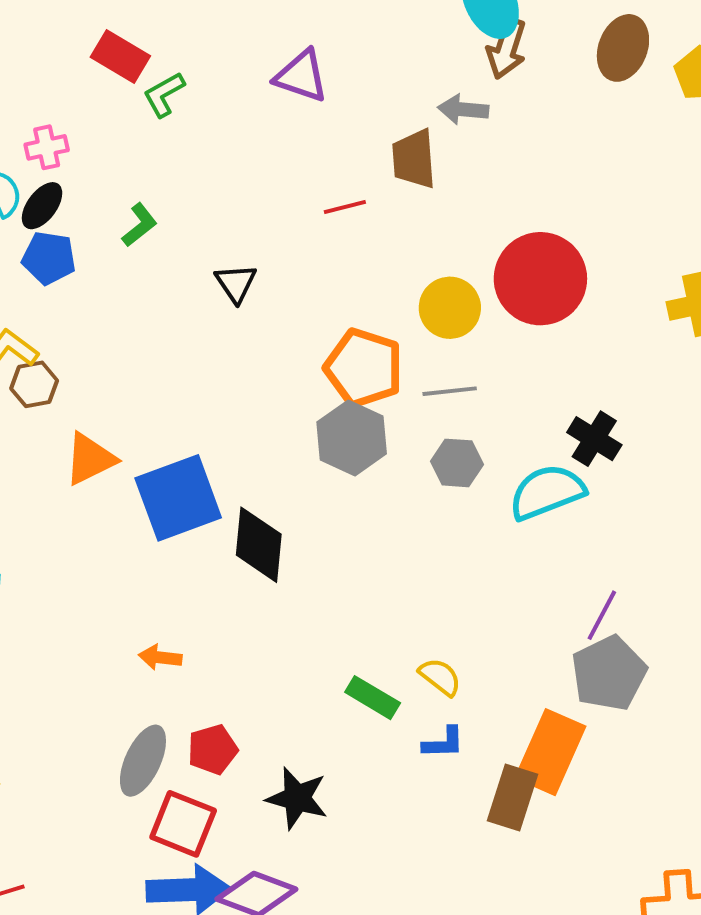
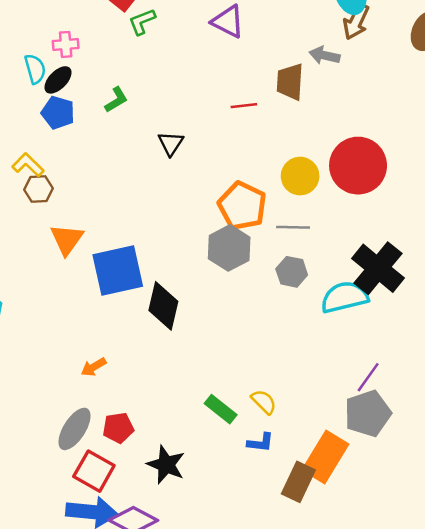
black cross: (594, 439) -> (378, 268), size x1.6
orange triangle: (90, 459) -> (67, 239), turned -36
orange arrow: (160, 657) -> (94, 367), turned -45

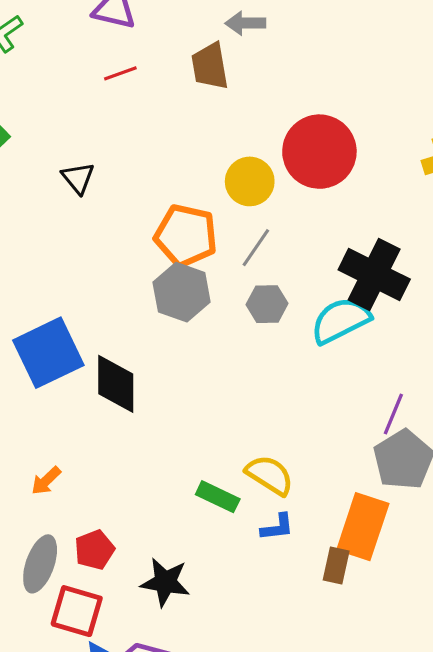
red line: (244, 106) -> (120, 73), moved
gray line: (293, 227) -> (256, 248), turned -44
yellow semicircle: (264, 402) -> (270, 475), size x1.4
brown rectangle: (298, 482) -> (336, 565), size x0.7

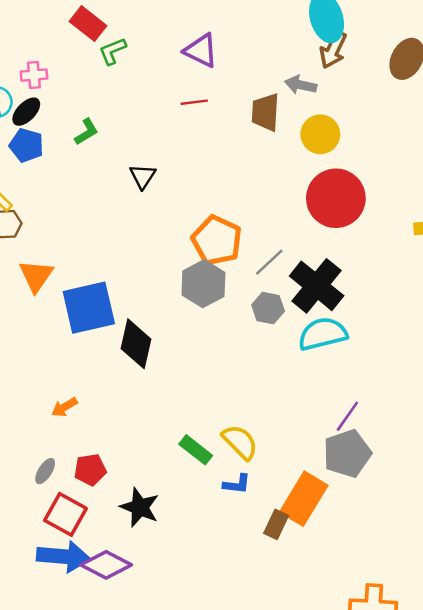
yellow circle: (250, 181) -> (320, 134), moved
black cross: (374, 275) -> (317, 286), moved
gray ellipse: (40, 564) -> (45, 471), size x0.6

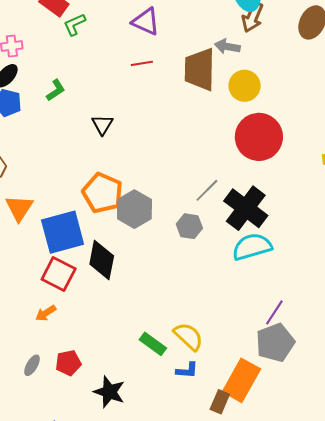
brown trapezoid: (265, 112) -> (200, 69), size x1.4
orange pentagon: (217, 240) -> (103, 193), moved
gray hexagon: (203, 284) -> (134, 209), moved
gray hexagon: (268, 308) -> (189, 226), moved
red square: (65, 514) -> (59, 274), moved

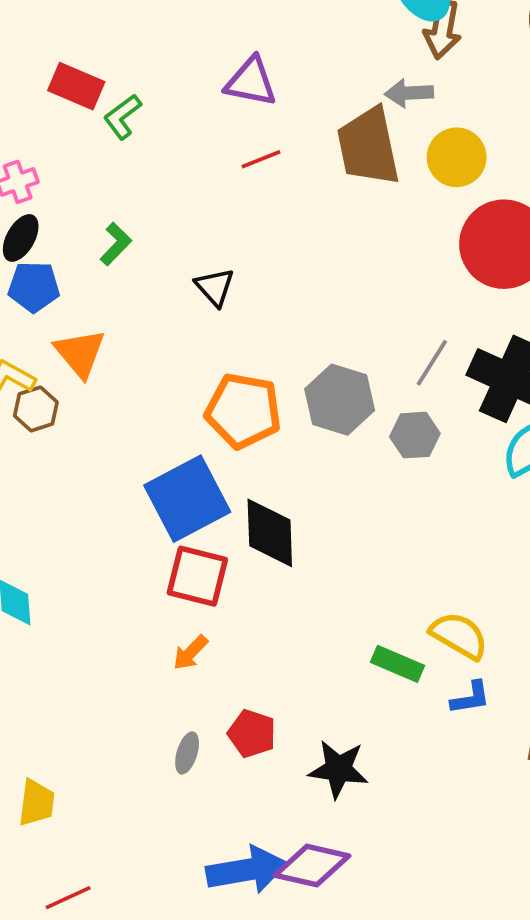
orange triangle: (19, 208) -> (80, 353), moved
gray hexagon: (134, 209) -> (340, 400), moved
red pentagon: (68, 363) -> (252, 734), turned -30

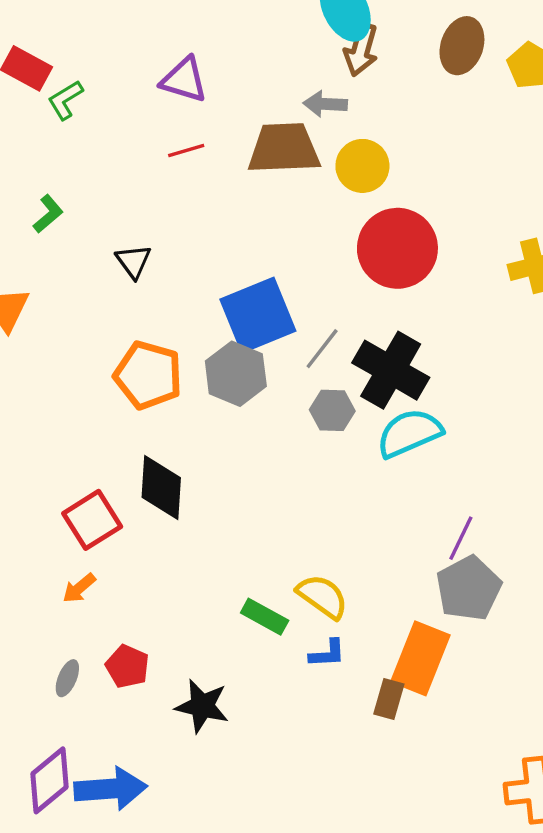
brown trapezoid: (368, 146) -> (284, 148), turned 94
gray hexagon: (415, 435) -> (332, 410), moved
blue square: (187, 499) -> (258, 315), moved
red square: (197, 576) -> (92, 520), turned 38
purple diamond: (312, 866) -> (49, 780), moved, turned -58

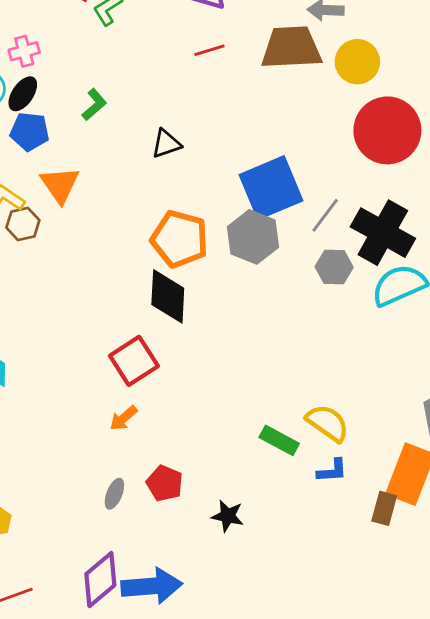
black triangle: (133, 261) -> (166, 144), turned 48
black diamond: (161, 487) -> (168, 296), moved
black star: (202, 706) -> (228, 516), size x0.7

